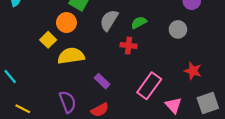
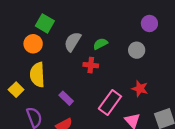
yellow square: (48, 40) -> (16, 90), moved
yellow semicircle: (71, 56) -> (37, 75), turned -85
red star: (193, 71) -> (140, 89), moved

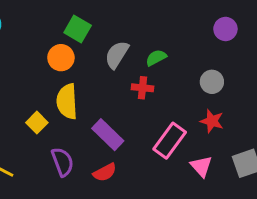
gray circle: (137, 50) -> (212, 82), moved
purple rectangle: (66, 98) -> (108, 135), size x1.5

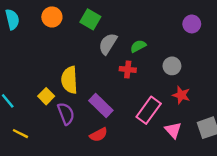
green square: (78, 29) -> (90, 19), moved
orange circle: (61, 58) -> (52, 17), moved
gray circle: (212, 82) -> (172, 66), moved
purple semicircle: (62, 162) -> (66, 114), moved

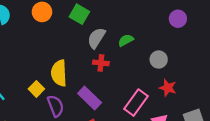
red cross: (128, 69) -> (101, 63), moved

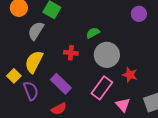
gray semicircle: (96, 38) -> (36, 31), moved
gray circle: (159, 60) -> (107, 55), moved, size x1.6
yellow semicircle: (59, 73) -> (34, 62), turned 30

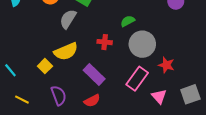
yellow semicircle: (34, 62) -> (66, 51), turned -140
purple semicircle: (31, 91) -> (59, 95), moved

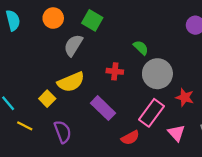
green semicircle: (128, 21) -> (141, 48), turned 72
yellow line: (22, 100) -> (25, 126), moved
red semicircle: (92, 101) -> (130, 138), moved

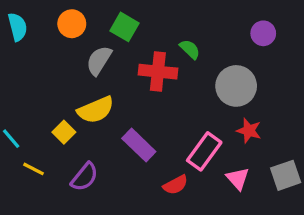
green semicircle: (141, 48) -> (190, 49), moved
red cross: (115, 71) -> (158, 72), moved, size x1.6
gray circle: (157, 74) -> (236, 86), moved
purple semicircle: (63, 132) -> (85, 177), turned 60

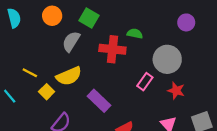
green semicircle: (190, 49) -> (135, 34), turned -32
pink rectangle: (204, 151) -> (145, 82), moved, size x0.7
yellow line: (33, 169) -> (30, 73), moved

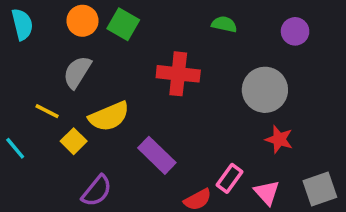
green square: (89, 18) -> (123, 24), moved
green semicircle: (135, 34) -> (224, 24), moved
gray semicircle: (71, 41) -> (77, 72), moved
pink rectangle: (145, 82) -> (230, 178), moved

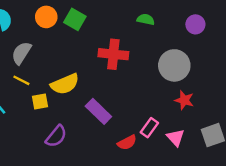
gray semicircle: (77, 72) -> (21, 53), moved
yellow square: (74, 141) -> (40, 101), turned 35

